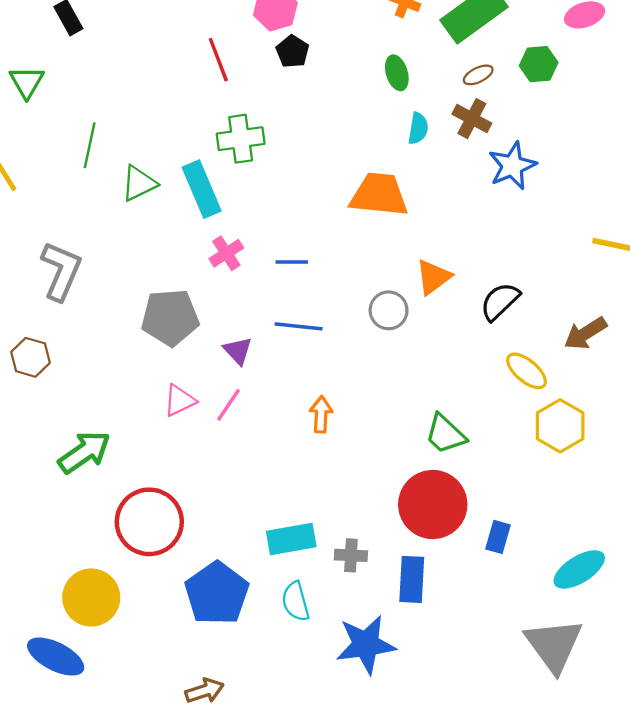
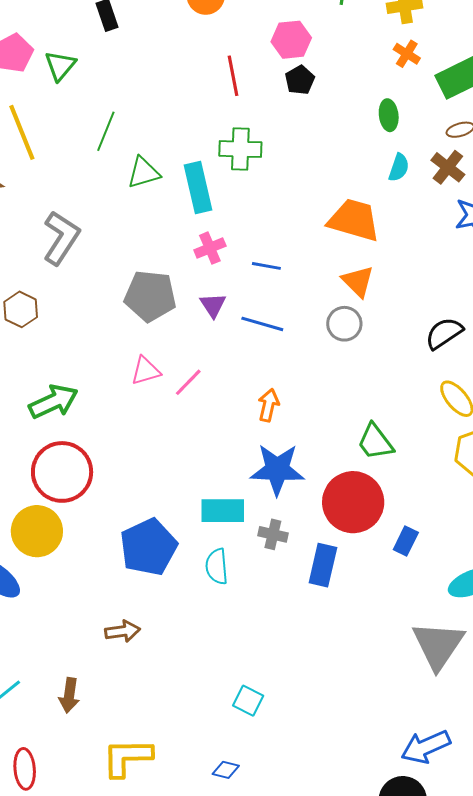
orange triangle: (433, 277) -> (358, 281), moved, turned -48
purple triangle: (238, 351) -> (213, 305), moved
red circle: (149, 522) -> (62, 472), moved
blue star: (366, 644) -> (277, 469), moved

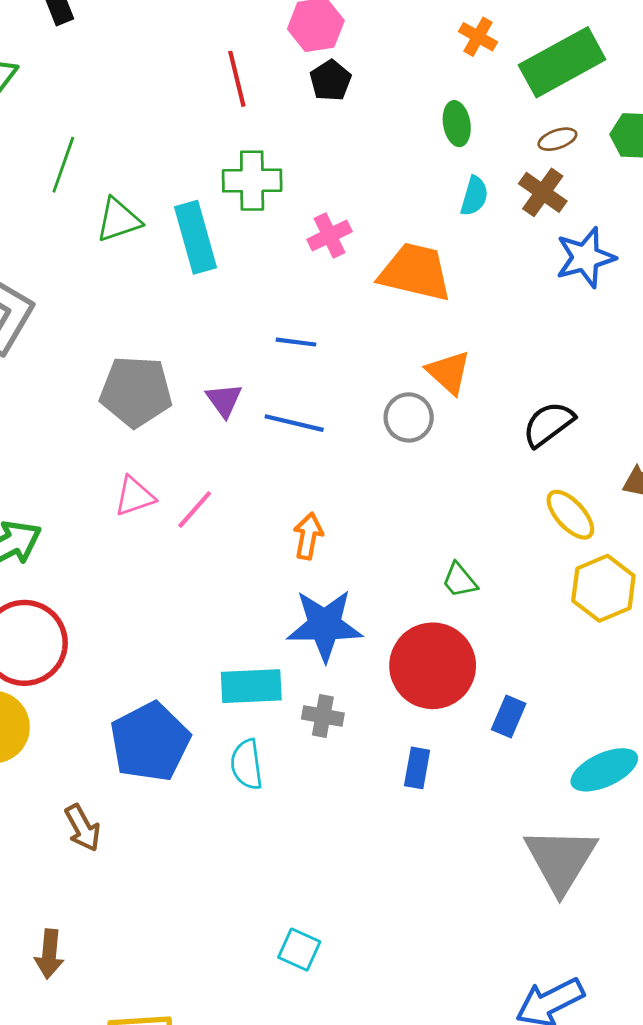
pink cross: (210, 248) -> (330, 235), moved
orange triangle: (358, 281) -> (449, 372), moved
green trapezoid: (375, 442) -> (459, 580), size x0.7
blue rectangle: (323, 565) -> (417, 768), moved, size x0.7
brown arrow: (122, 631) -> (83, 828), moved, turned 72

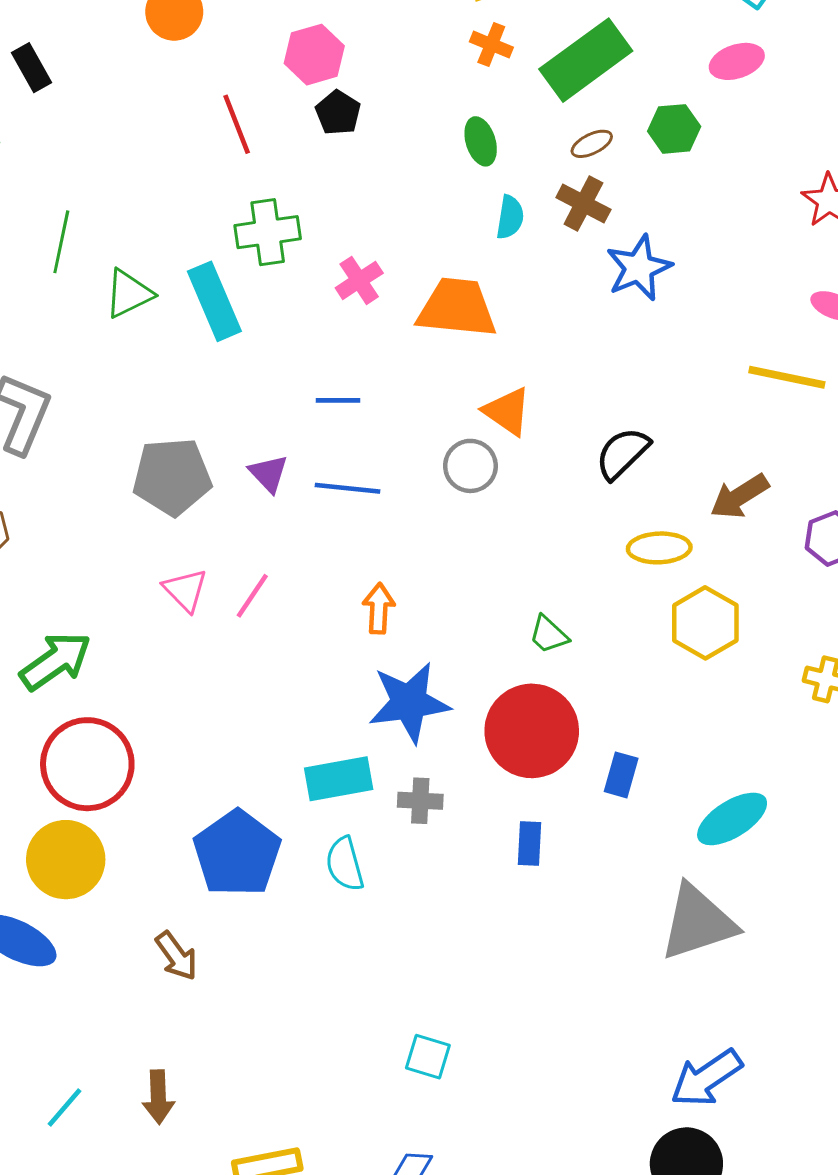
pink triangle: (134, 496) -> (185, 590), turned -48
yellow ellipse: (570, 515) -> (659, 548), turned -42
gray triangle: (561, 860) -> (698, 922), turned 48

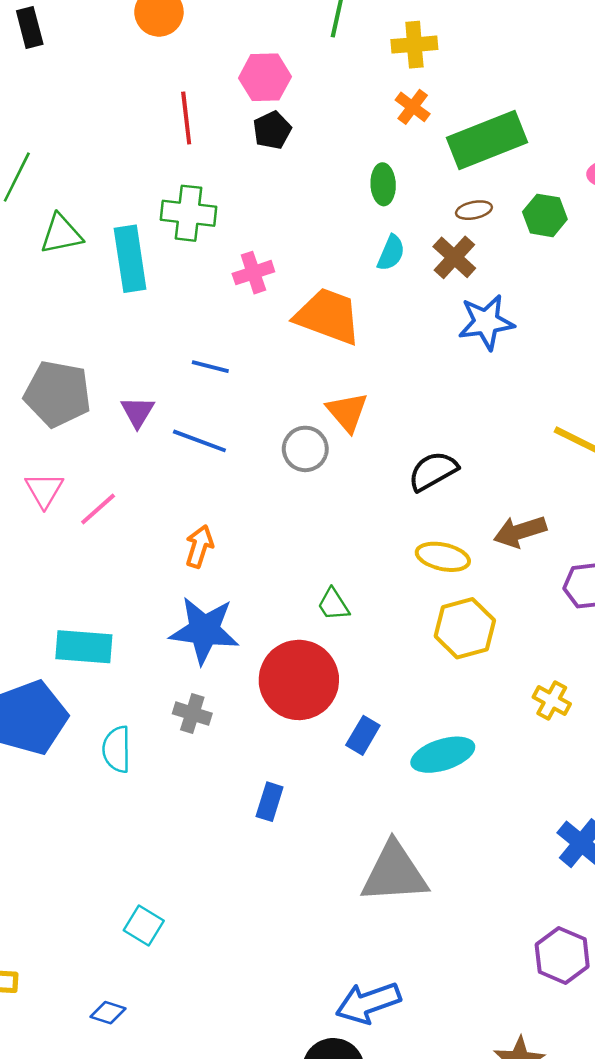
cyan rectangle: (339, 779) -> (84, 647), moved
cyan ellipse: (732, 819) -> (443, 755), moved
blue rectangle: (530, 844) -> (270, 802), moved

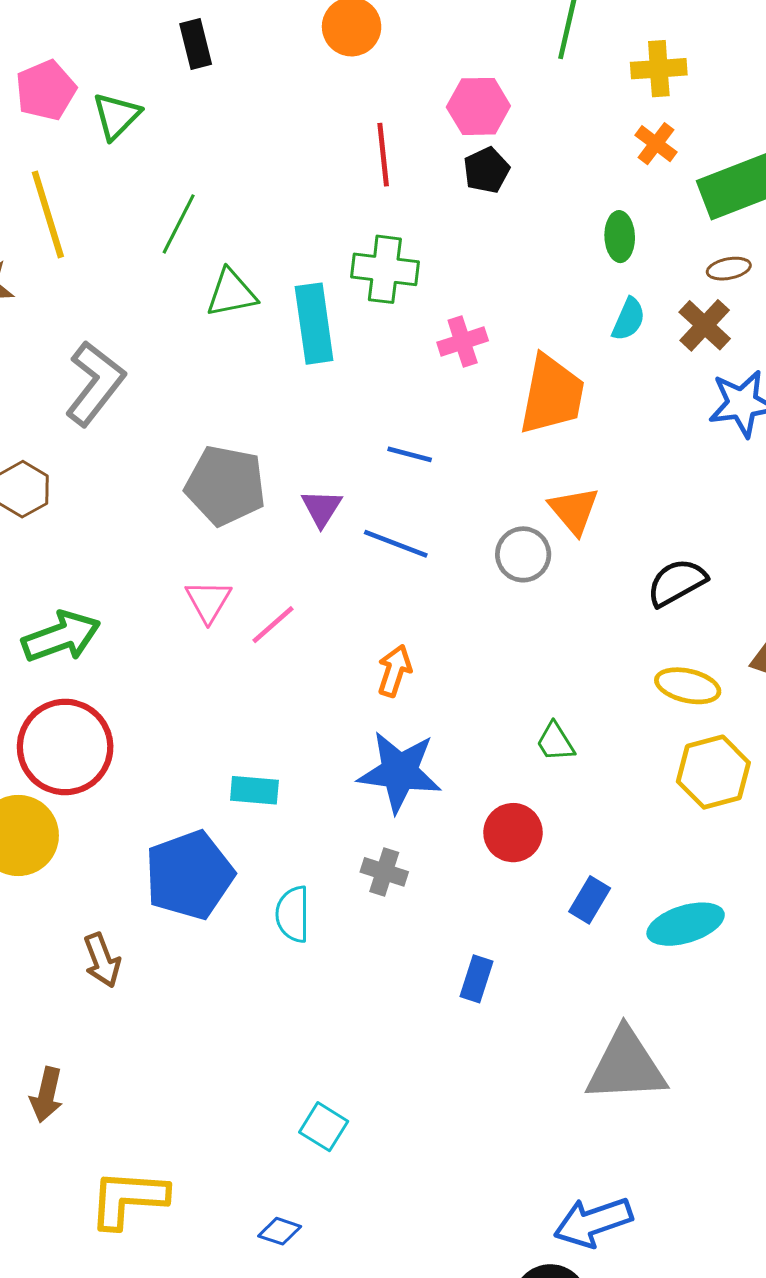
orange trapezoid: (328, 316) -> (552, 395), turned 80
cyan rectangle: (84, 647) -> (254, 790), size x0.7
red circle: (299, 680) -> (513, 833), size x0.6

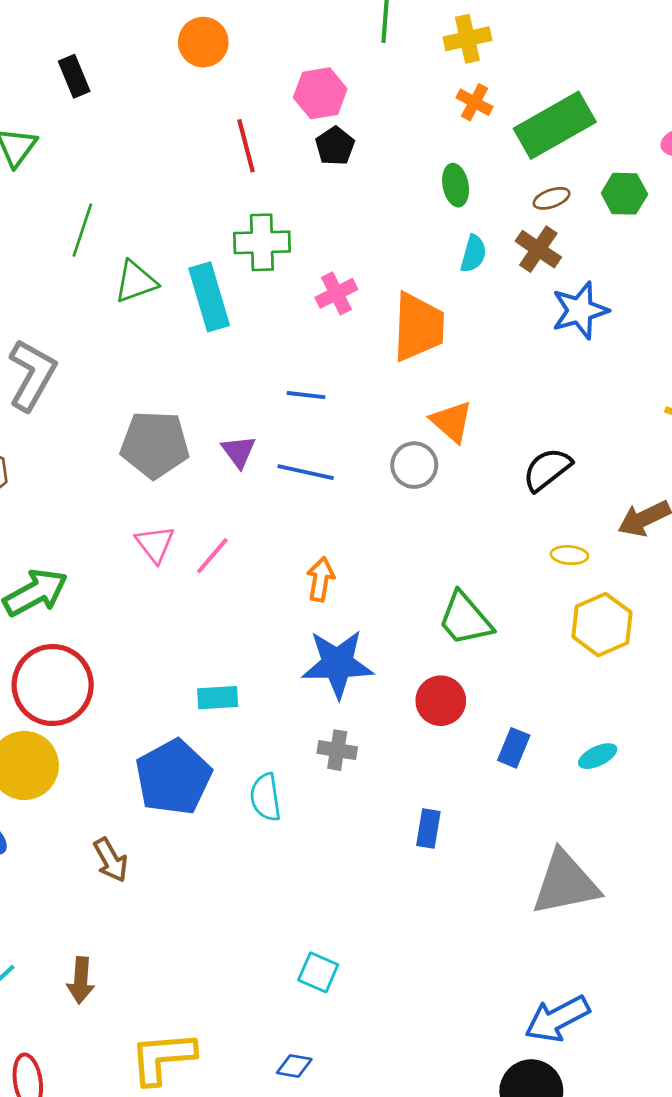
yellow ellipse: (688, 686) -> (569, 555), size x0.7
green trapezoid: (555, 742) -> (465, 619), size x1.6
cyan ellipse: (686, 924) -> (598, 756), size x0.6

